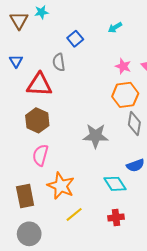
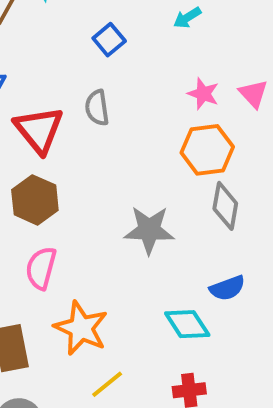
gray semicircle: (59, 62) -> (97, 108), moved
red triangle: (39, 85) -> (39, 130), turned 48

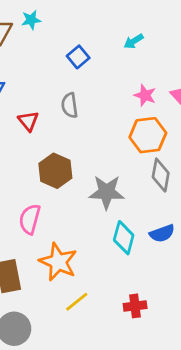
red triangle: (39, 130) -> (28, 121), size x0.6
brown hexagon: (35, 200) -> (55, 171), moved
cyan diamond: (187, 324) -> (124, 238), moved, turned 48

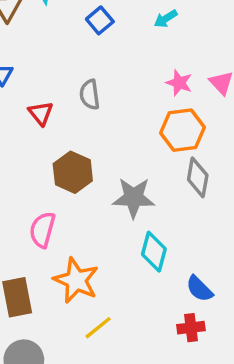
blue square: (78, 57) -> (100, 20), moved
blue semicircle: (162, 233) -> (199, 289), moved, turned 65
red cross: (135, 306) -> (191, 328), moved

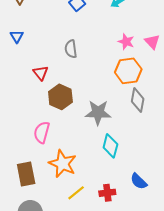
red triangle: (41, 113) -> (41, 73), moved
blue semicircle: (199, 289) -> (139, 181), moved
red cross: (191, 328) -> (107, 193), moved

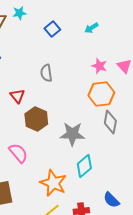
pink semicircle: (42, 132) -> (18, 153), turned 125
cyan diamond: (110, 146) -> (84, 166), turned 35
orange star: (63, 164) -> (53, 183), moved

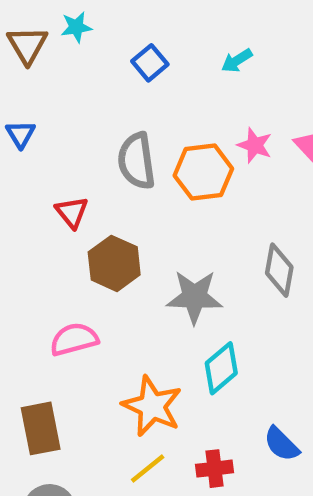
gray semicircle: (46, 73) -> (137, 161), size x1.4
orange hexagon: (101, 94) -> (203, 172), moved
pink semicircle: (18, 153) -> (74, 339), turned -65

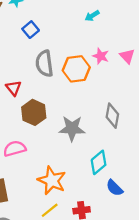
blue square: (150, 63) -> (31, 30), moved
cyan diamond: (221, 368) -> (99, 162), moved
blue semicircle: (281, 444) -> (114, 188), moved

